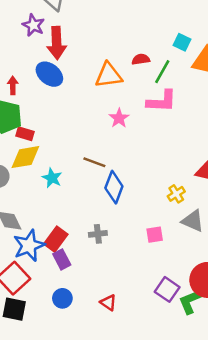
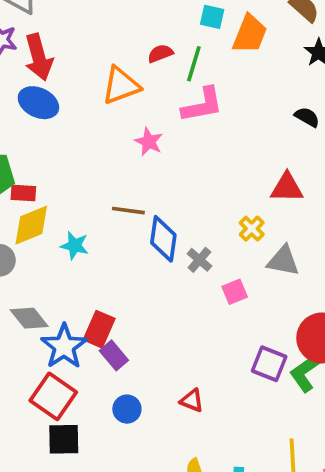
gray cross: (98, 234) -> (199, 260), moved, turned -30

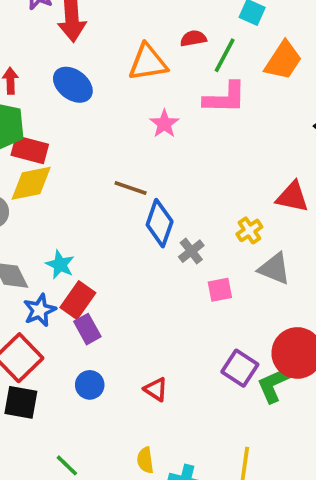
orange trapezoid: (250, 34) -> (283, 61), moved
blue ellipse: (38, 103) -> (73, 85), moved
red rectangle: (23, 193) -> (30, 150), size x1.4
cyan star: (75, 246) -> (60, 265), moved
blue star: (64, 346) -> (40, 310), size x0.7

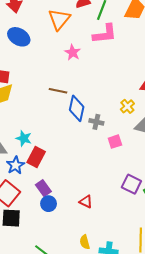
orange triangle: (148, 62) -> (59, 19), turned -35
gray cross: (191, 251) -> (96, 122), turned -32
purple rectangle: (87, 329) -> (43, 188), moved

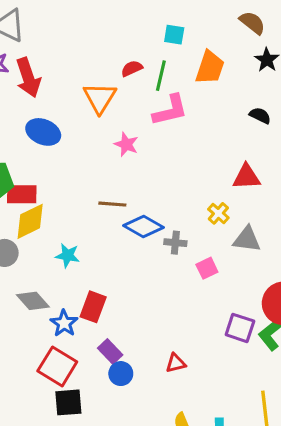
blue diamond: (77, 108) -> (143, 227), turned -65
cyan star: (24, 138) -> (68, 255), moved
red triangle: (86, 202) -> (176, 363), turned -32

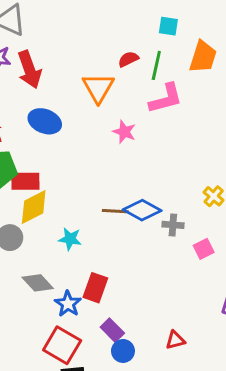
brown line: (112, 204) -> (115, 211), moved

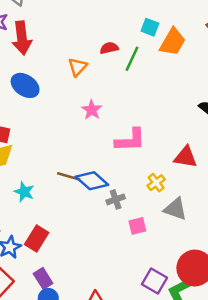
orange trapezoid: (203, 57) -> (173, 42), moved
orange triangle: (98, 88) -> (78, 67), size x0.7
pink L-shape: (166, 98) -> (130, 140), moved
gray cross: (173, 225) -> (116, 199), turned -36

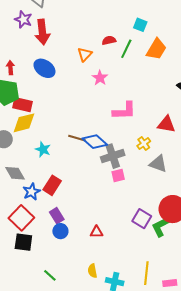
orange trapezoid: (173, 42) -> (156, 49), moved
pink star: (92, 110) -> (100, 78), moved
gray cross: (116, 199) -> (113, 156), size x1.6
pink square: (137, 226) -> (118, 176), moved

